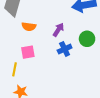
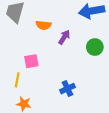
orange semicircle: (29, 27) -> (43, 25), moved
blue cross: (65, 49) -> (67, 89), moved

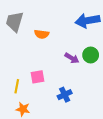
purple arrow: (64, 37) -> (72, 58), moved, turned 88
pink square: (31, 61) -> (37, 77), moved

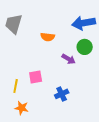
orange semicircle: (42, 34) -> (48, 37), moved
green circle: (91, 55) -> (85, 47), moved

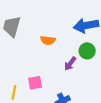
purple arrow: (69, 59) -> (70, 64), turned 96

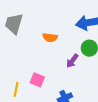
pink square: (35, 83) -> (37, 80), turned 32

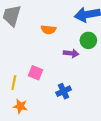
purple arrow: (72, 61) -> (71, 53), turned -120

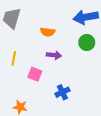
purple arrow: (71, 53) -> (54, 55), moved
yellow line: (14, 83) -> (14, 58), moved

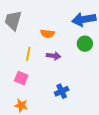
yellow line: (14, 58) -> (28, 54), moved
pink square: (35, 74) -> (21, 78), moved

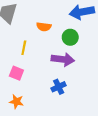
green circle: (85, 44) -> (70, 37), moved
purple arrow: (54, 56) -> (63, 59), moved, size x1.5

